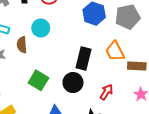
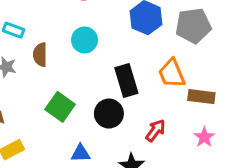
cyan circle: (41, 28) -> (85, 40), moved
black rectangle: (84, 59) -> (126, 80), turned -35

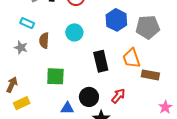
green square: (60, 107) -> (55, 76), turned -36
black circle: (109, 114) -> (89, 97), moved
pink star: (204, 137) -> (165, 107), moved

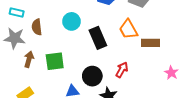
cyan circle: (74, 32) -> (72, 21), moved
gray star: (21, 48) -> (15, 38), size x1.5
brown arrow: (12, 85) -> (29, 59), moved

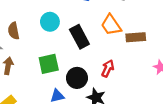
green square: (55, 61) -> (49, 64), moved

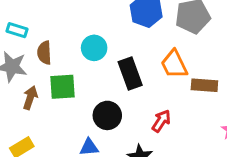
green square: (49, 64) -> (63, 87), moved
black circle: (77, 78) -> (107, 115), moved

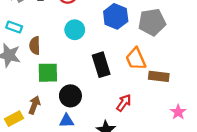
cyan circle: (94, 48) -> (75, 30), moved
brown arrow: (30, 98) -> (34, 105), moved
black circle: (107, 115) -> (70, 96), moved

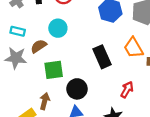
cyan circle: (75, 30) -> (58, 28), moved
brown semicircle: (35, 45) -> (39, 46), turned 63

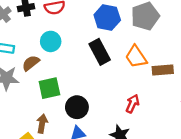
black rectangle: (102, 57) -> (100, 52), moved

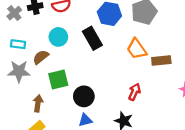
black rectangle: (100, 52) -> (92, 38), moved
brown arrow: (42, 124) -> (38, 103), moved

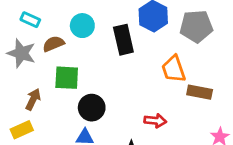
red arrow: (134, 92) -> (155, 121), turned 56

